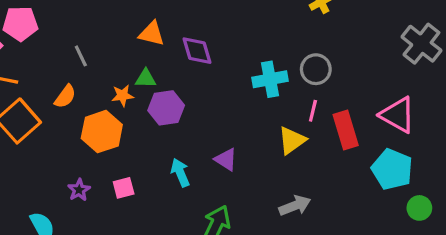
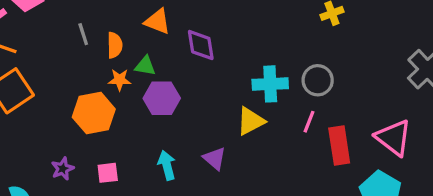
orange semicircle: (65, 97) -> (115, 45), moved, turned -45
yellow triangle: (292, 140) -> (251, 121), moved

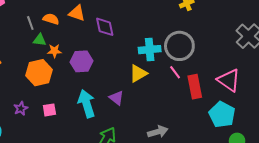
orange semicircle: (115, 45) -> (51, 19), moved, turned -70
green triangle: (145, 66) -> (40, 40), moved
gray circle: (318, 80) -> (179, 46), size x1.5
pink line: (309, 122) -> (175, 72), turned -56
cyan arrow: (167, 165) -> (87, 104), size x1.5

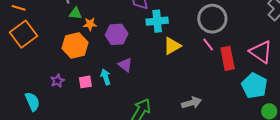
cyan cross: (150, 50) -> (157, 21), moved
purple triangle: (116, 98) -> (125, 65), moved
cyan arrow: (87, 104) -> (106, 77), moved, size x0.6

